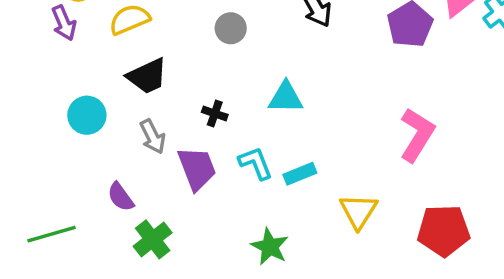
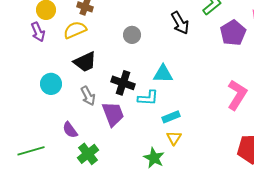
black cross: (215, 113) -> (123, 83), size x1.6
cyan L-shape: (256, 163) -> (148, 98), moved, turned 115
yellow triangle: (358, 211) -> (174, 138), moved, size x0.7

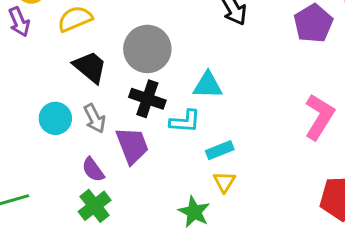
gray circle: (132, 35) -> (147, 49), moved, size x1.8
black trapezoid: (85, 62) -> (90, 67), turned -115
cyan circle: (51, 84) -> (55, 118), moved
purple semicircle: (70, 130) -> (93, 170), moved

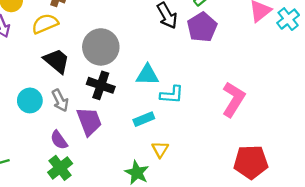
purple pentagon: (313, 23) -> (202, 27), moved
cyan L-shape: (185, 121) -> (172, 95), moved
cyan rectangle: (220, 150) -> (144, 119), moved

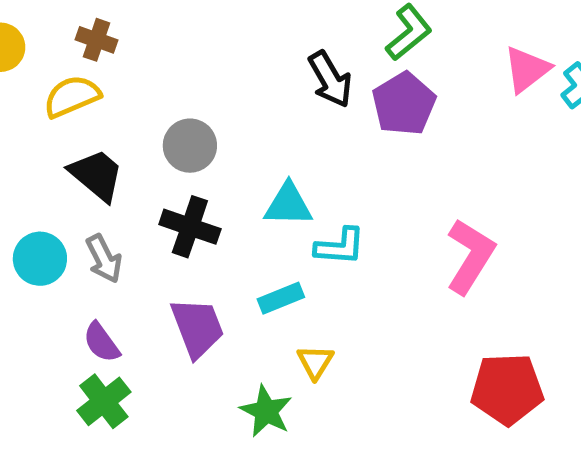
gray circle: (101, 47) -> (190, 146), size x0.7
purple trapezoid: (89, 121) -> (197, 328), moved

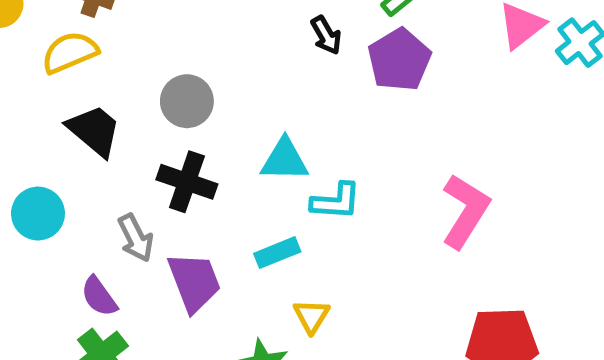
black arrow: (330, 79) -> (326, 35), size x0.7
gray arrow: (104, 259) -> (136, 238), moved

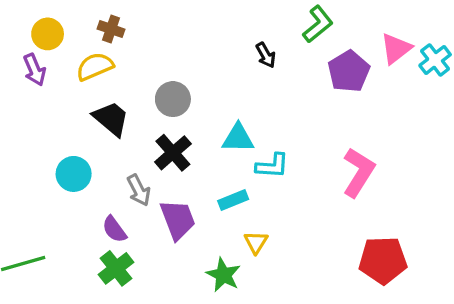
purple pentagon: (399, 60) -> (349, 71), moved
black cross: (187, 182) -> (173, 153), turned 30

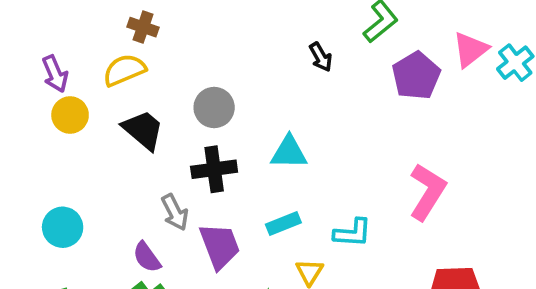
yellow circle: (48, 34) -> (70, 115), moved
black cross: (173, 153) -> (214, 169), turned 33
cyan L-shape: (272, 166) -> (353, 233), moved
cyan circle: (74, 174) -> (63, 227), moved

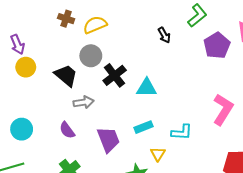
yellow semicircle: (124, 70) -> (95, 25), moved
gray circle: (214, 108) -> (91, 56), moved
black cross: (214, 169) -> (115, 75), moved, turned -30
gray arrow: (175, 212) -> (84, 102), moved, turned -72
purple semicircle: (147, 257) -> (67, 130), moved

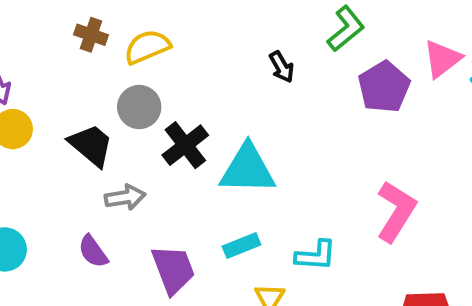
cyan triangle: (147, 88) -> (248, 169), size x1.4

